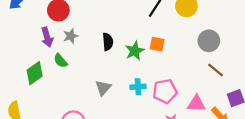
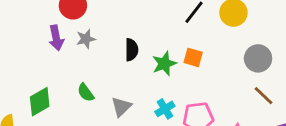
green semicircle: (61, 61) -> (86, 93), moved
green diamond: (35, 73) -> (40, 102), moved
cyan cross: (138, 87) -> (165, 109), turned -32

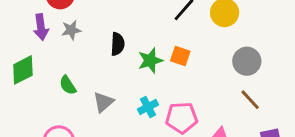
green diamond: (40, 102) -> (23, 70), moved

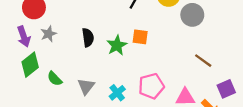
gray circle: (247, 61) -> (192, 15), moved
green diamond: (23, 70) -> (30, 65), moved
cyan cross: (148, 107) -> (117, 93), moved

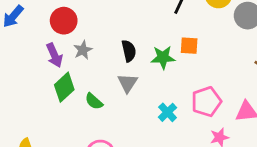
green star: (117, 45) -> (163, 57), turned 30
gray triangle: (86, 86) -> (128, 83), moved

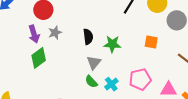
orange square: (189, 46) -> (151, 42), moved
gray triangle: (128, 83) -> (94, 63), moved
green semicircle: (94, 101) -> (91, 82), moved

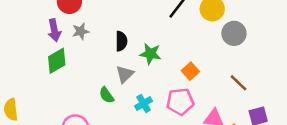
orange square: (151, 42) -> (190, 71), moved, turned 32
green semicircle: (91, 82) -> (107, 95), moved

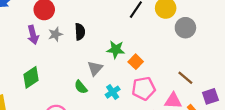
black semicircle: (121, 41) -> (80, 32), moved
green diamond: (57, 61) -> (31, 77), moved
orange square: (190, 71) -> (136, 62), moved
brown line: (238, 83) -> (185, 78), moved

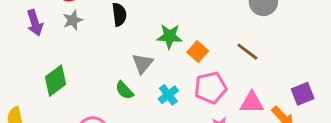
gray star: (55, 34) -> (73, 20), moved
purple arrow: (33, 35) -> (35, 23), moved
brown line: (185, 78) -> (247, 52), moved

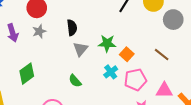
gray triangle: (143, 63) -> (81, 49), moved
cyan cross: (168, 95) -> (111, 72), moved

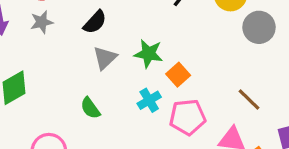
black semicircle: (72, 28) -> (95, 22), turned 42
brown line: (162, 55) -> (249, 100), moved

